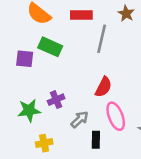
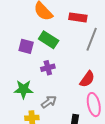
purple cross: (56, 100) -> (48, 68), moved
gray arrow: (80, 119) -> (49, 102), moved

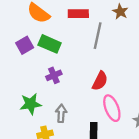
purple square: (26, 46) -> (25, 45), moved, turned -35
gray arrow: (49, 102) -> (61, 113), turned -42

